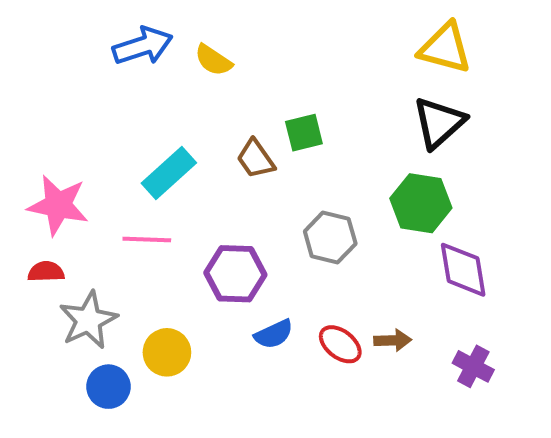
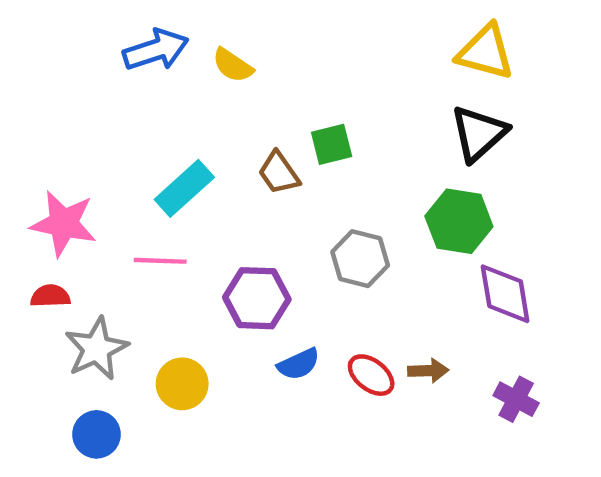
blue circle: (108, 387) -> (96, 434), moved

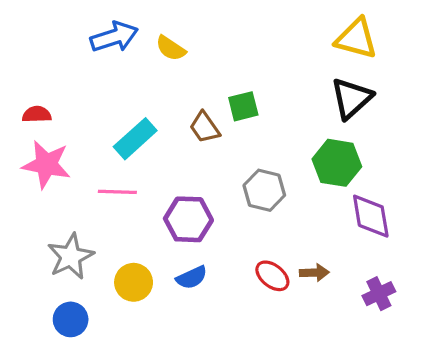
red semicircle: (50, 296) -> (37, 114), moved
blue semicircle: (299, 364) -> (192, 277), moved
purple cross: (516, 399) -> (379, 294), turned 36

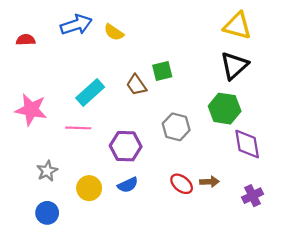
red semicircle: (37, 114) -> (26, 40), moved
gray star: (71, 256) -> (47, 171), size x0.7

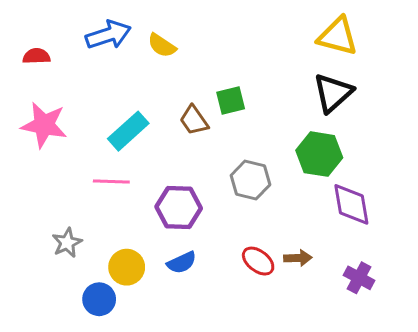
pink star: (31, 110) -> (44, 125), moved
purple cross: (252, 196) -> (359, 278), turned -36
blue circle: (47, 213) -> (99, 299), moved

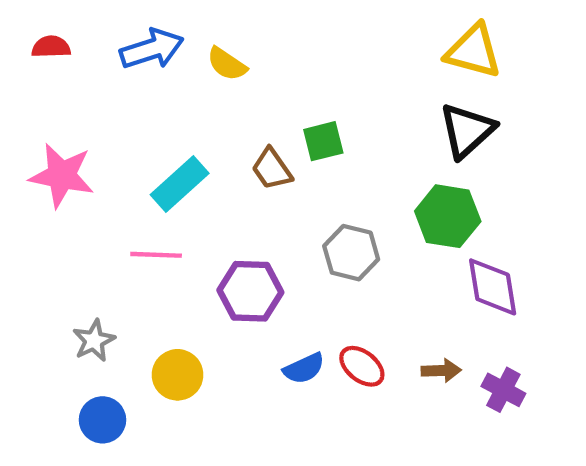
red semicircle: (36, 56) -> (51, 47), moved
brown arrow: (298, 258) -> (441, 371), moved
blue semicircle: (182, 263) -> (304, 368), moved
blue circle: (99, 299) -> (102, 420), moved

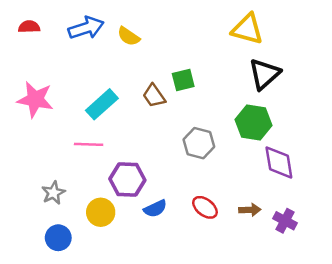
yellow triangle: (473, 51) -> (247, 29), moved
purple hexagon: (250, 291) -> (127, 179), moved
blue semicircle: (304, 368) -> (155, 209), moved

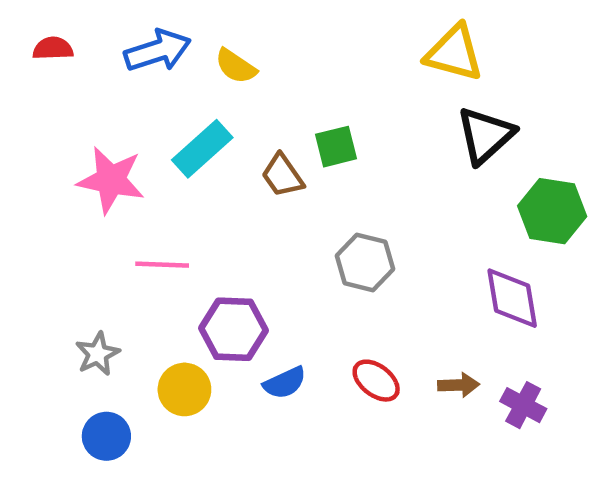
pink star: (35, 99) -> (111, 180), moved
cyan rectangle: (102, 104) -> (202, 149), moved
green hexagon: (253, 122) -> (552, 211), moved

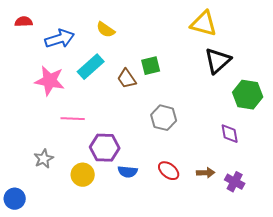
blue arrow: (158, 51) -> (60, 39), moved
purple diamond: (512, 298) -> (230, 134), size x0.7
blue semicircle: (285, 383) -> (128, 172), turned 30
blue circle: (106, 436) -> (15, 199), moved

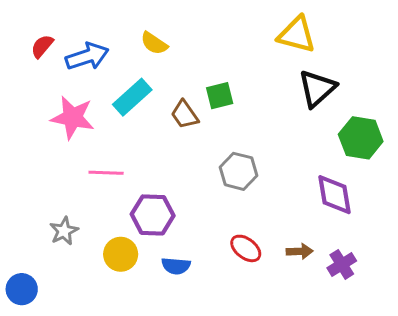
red semicircle: (24, 22) -> (42, 46), moved, turned -48
purple diamond: (230, 134) -> (334, 195), size x1.4
blue semicircle: (128, 172) -> (176, 266), moved
purple cross: (235, 182) -> (342, 264), turned 30

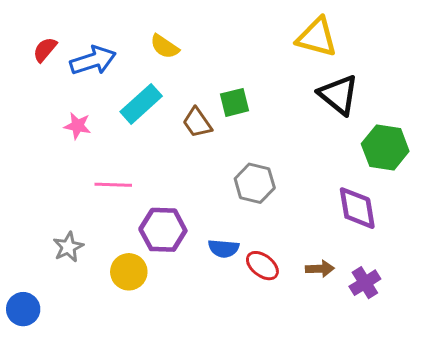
black triangle: (317, 88) -> (339, 95), turned -39
pink star: (73, 117) -> (78, 126), size x0.6
blue semicircle: (176, 266) -> (224, 248), moved

